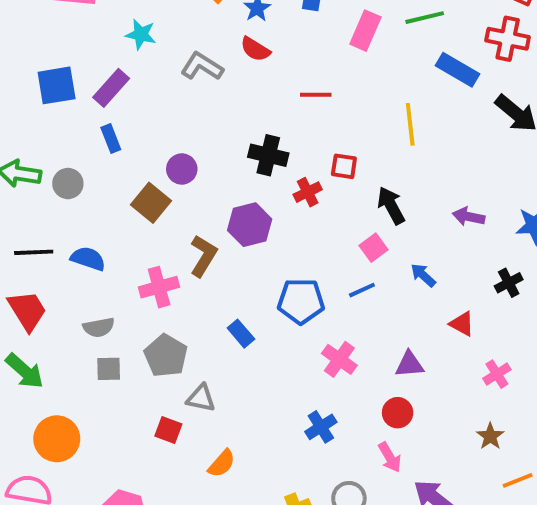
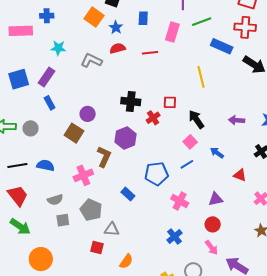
red semicircle: (255, 49) -> (117, 48), turned 140
red line: (316, 95) -> (150, 53), moved

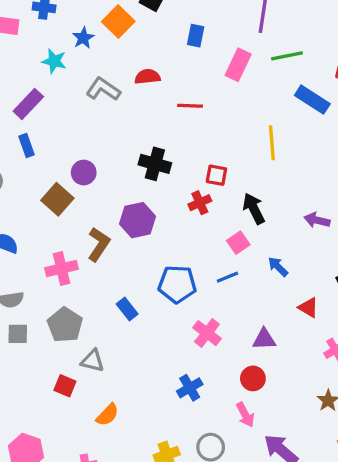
blue star: (116, 27) -> (83, 38), moved
red line: (150, 53) -> (190, 106), moved
red cross: (153, 118) -> (200, 203), moved

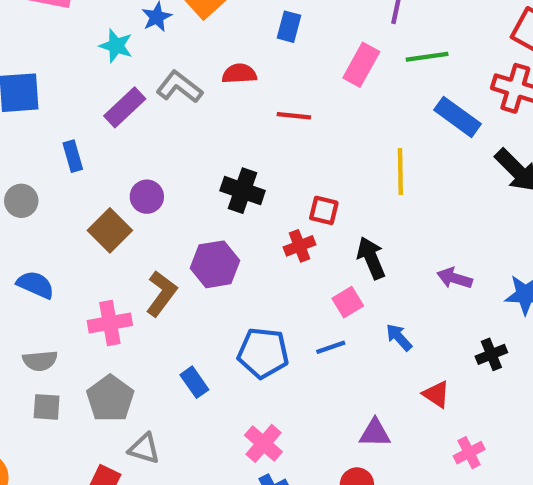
blue rectangle: (196, 36) -> (289, 27), moved
purple rectangle: (28, 104) -> (125, 107), moved
pink cross: (207, 333) -> (263, 443), moved

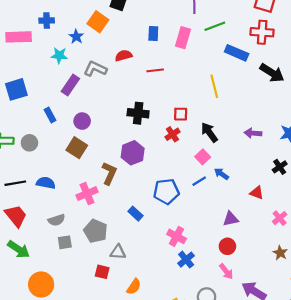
blue rectangle: (289, 27) -> (153, 34), moved
purple circle: (147, 197) -> (82, 121), moved
blue arrow: (399, 337) -> (221, 174), moved

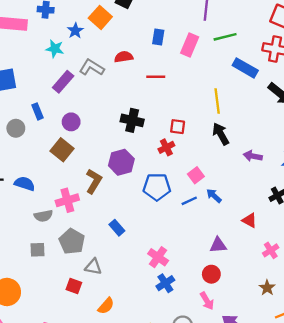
black arrow: (209, 132) -> (221, 134), moved
gray circle: (29, 143) -> (16, 128), moved
blue pentagon: (166, 191) -> (157, 187), moved
gray semicircle: (56, 220) -> (43, 216), moved

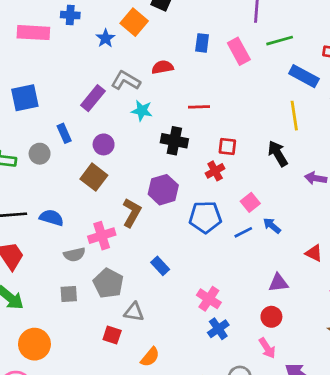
pink rectangle: (190, 45) -> (239, 51), turned -50
cyan star: (55, 49) -> (142, 111), moved
red line: (156, 77) -> (199, 107), moved
yellow line: (217, 101) -> (294, 116), moved

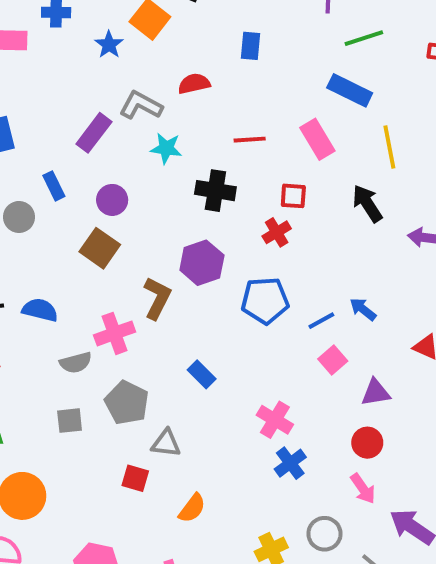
pink rectangle: (239, 51) -> (317, 139), moved
blue rectangle: (304, 76) -> (350, 90), moved
pink square: (250, 202) -> (333, 360), moved

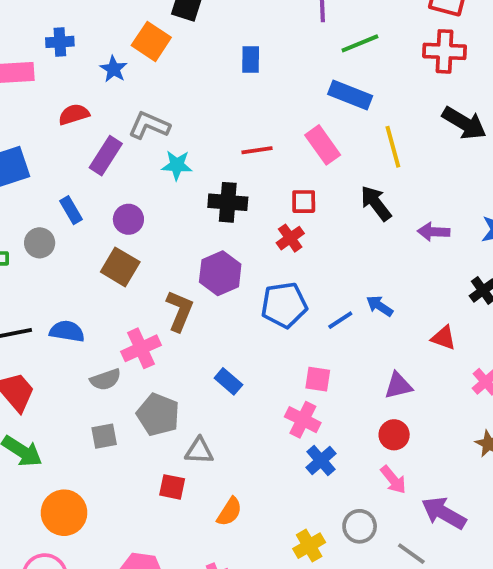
red semicircle: (194, 84) -> (74, 114), moved
pink square: (333, 360) -> (318, 379), moved, turned -36

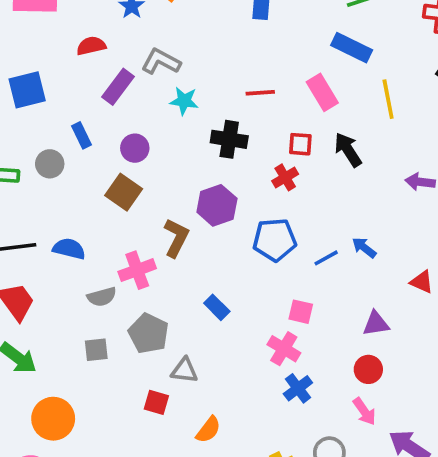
black arrow: (376, 203) -> (348, 150), moved

